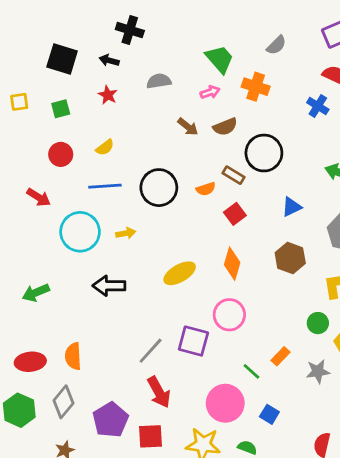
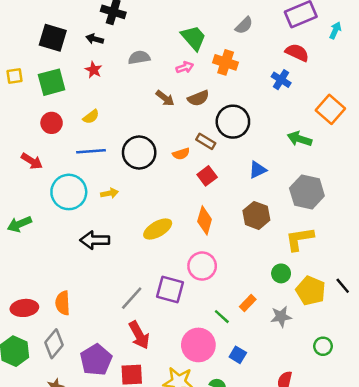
green square: (61, 109) -> (52, 82), size x1.6
green arrow: (36, 293) -> (19, 224), moved

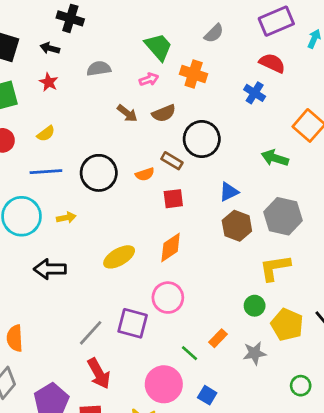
red square: (207, 176) -> (173, 199), turned 30
brown hexagon: (256, 215) -> (237, 226), moved
orange diamond: (205, 220) -> (171, 247), turned 40

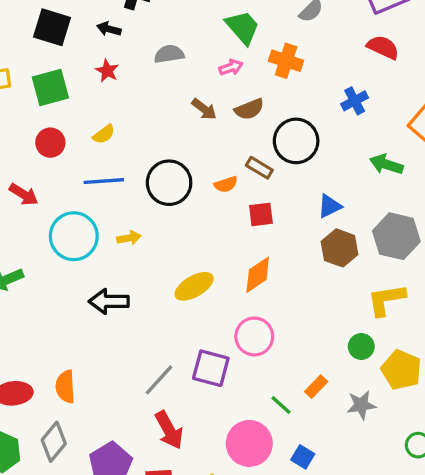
blue cross: (255, 93) -> (355, 101), moved, turned 30

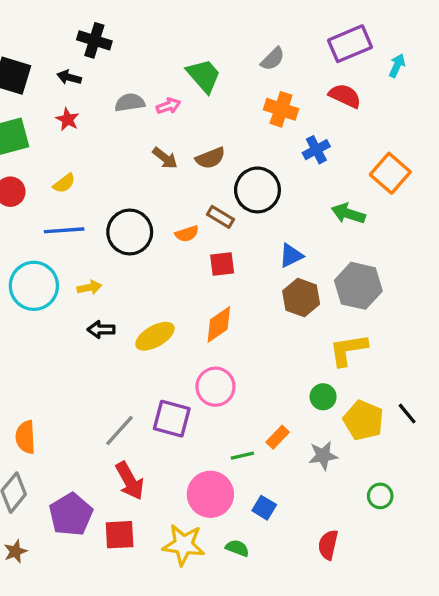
orange cross: (286, 61) -> (281, 109), moved
pink arrow: (231, 67) -> (168, 106), moved
black arrow: (109, 301) -> (101, 330), moved, size x0.7
green line: (281, 405) -> (242, 456), turned -55

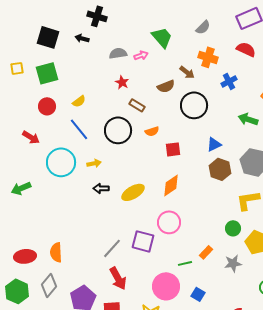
red star: (68, 119) -> (122, 82), moved
brown arrow: (165, 158) -> (187, 72), moved
brown rectangle: (220, 217) -> (137, 105), moved
blue line: (64, 230) -> (79, 129), turned 55

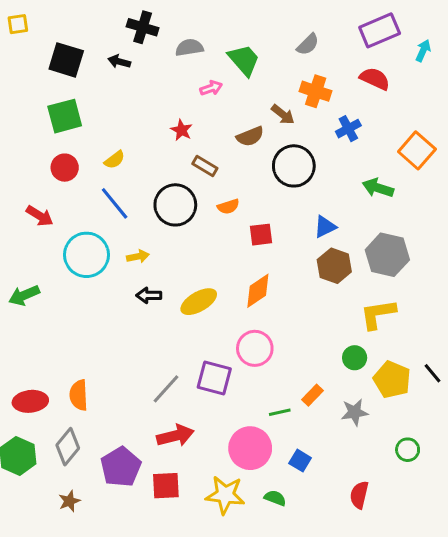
gray semicircle: (118, 53) -> (189, 48), moved
yellow square: (17, 68) -> (18, 24), moved
red arrow: (118, 278) -> (175, 436), turned -75

